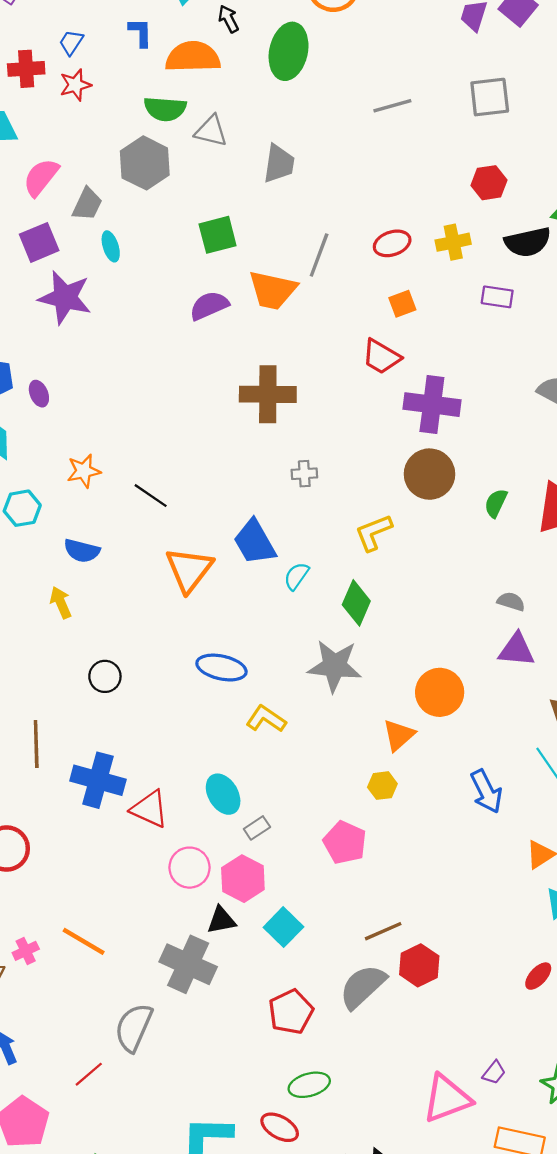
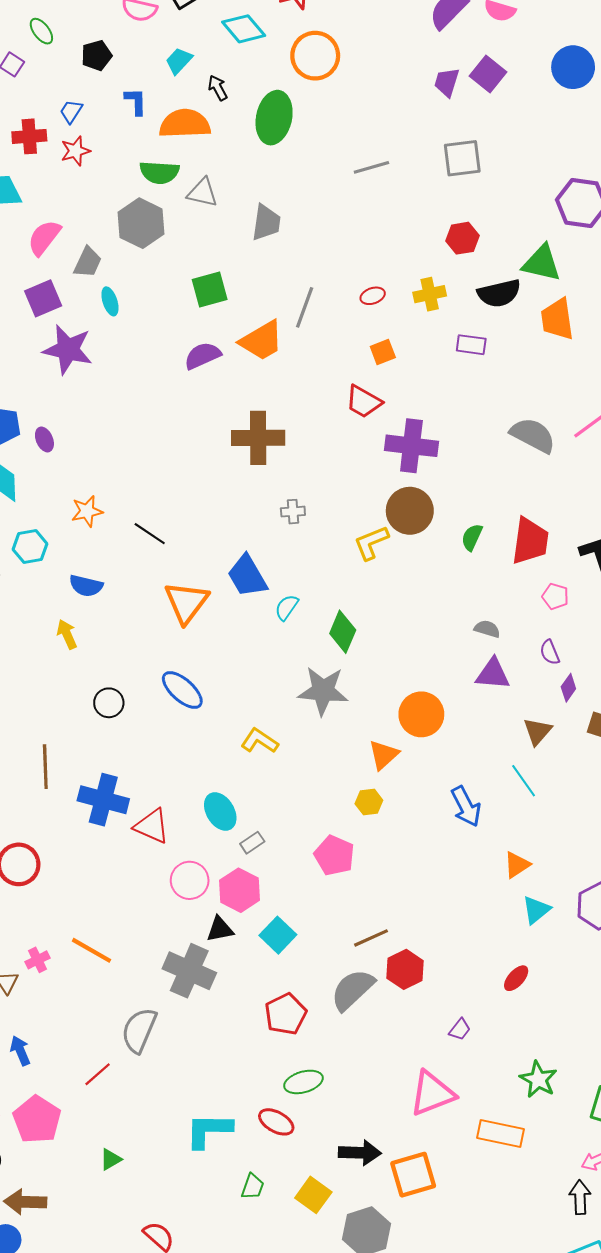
red ellipse: (392, 243) -> (373, 296), size x0.7
orange trapezoid: (273, 290) -> (262, 341), turned -42
yellow L-shape: (374, 532) -> (371, 543), moved
blue ellipse: (221, 668) -> (182, 690), moved, turned 30
purple trapezoid: (494, 1072) -> (460, 1029), moved

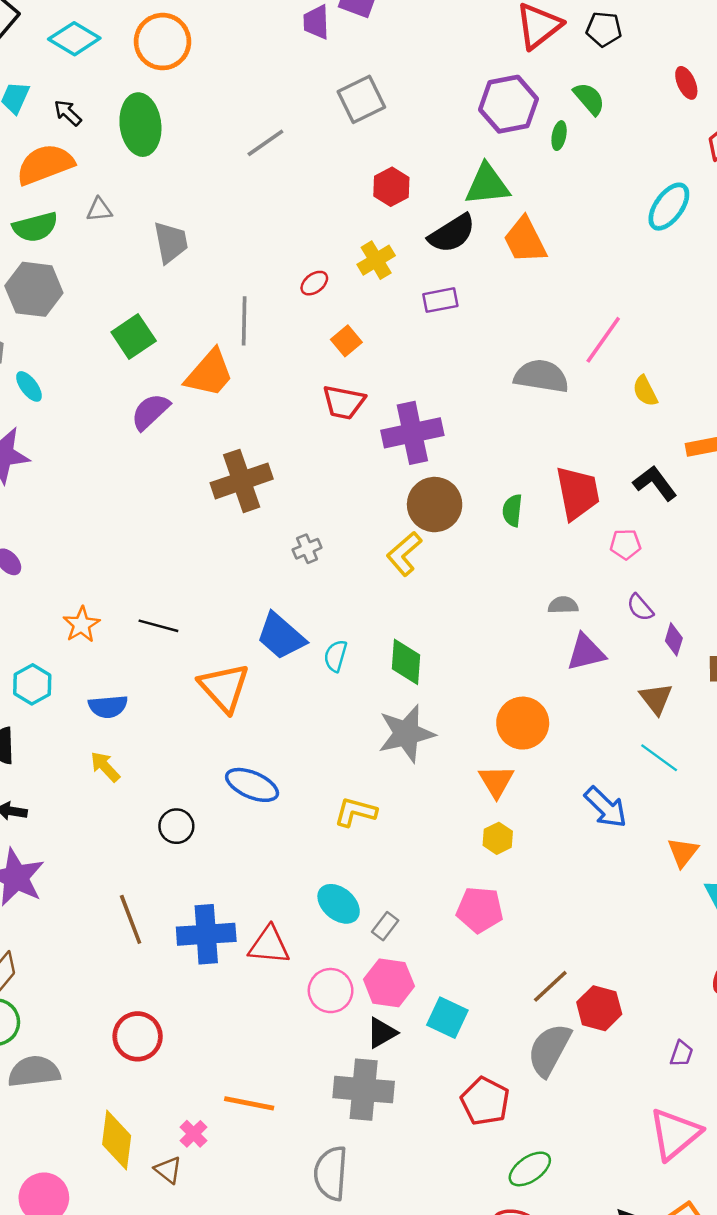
gray triangle: (202, 193) -> (99, 210), moved, size x0.7

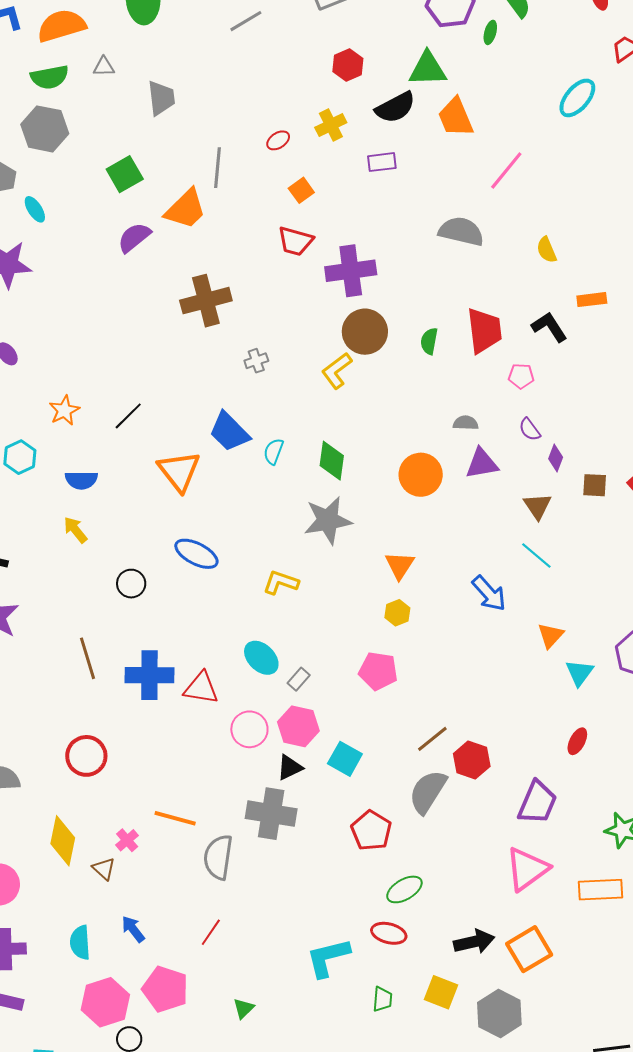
pink line: (603, 340) -> (506, 170), moved
black line: (158, 626) -> (128, 416), turned -64
orange circle: (523, 723) -> (421, 475), moved
purple trapezoid: (681, 1054) -> (537, 803), size x2.0
gray semicircle: (331, 1173) -> (218, 857), moved

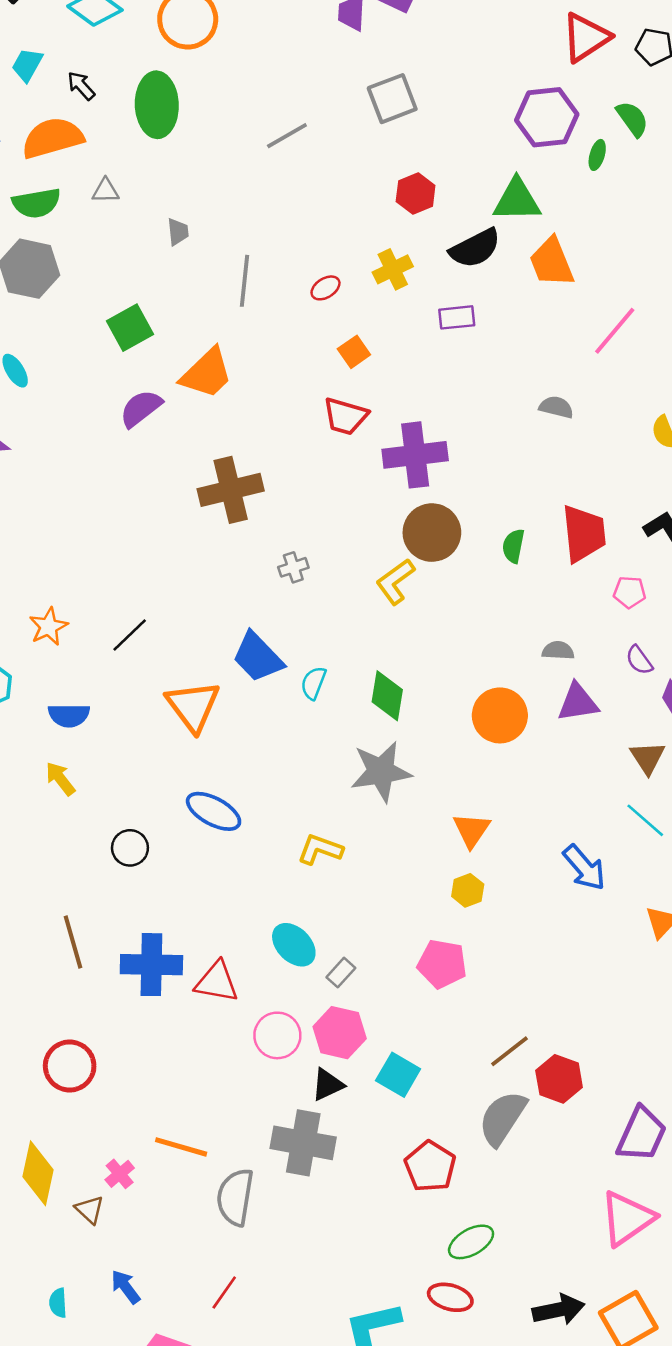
gray trapezoid: (161, 98) -> (178, 232), size x0.6
gray line: (218, 168) -> (245, 281), moved
gray semicircle: (461, 231) -> (556, 407), size x0.6
cyan semicircle: (80, 943) -> (58, 1303), size x0.7

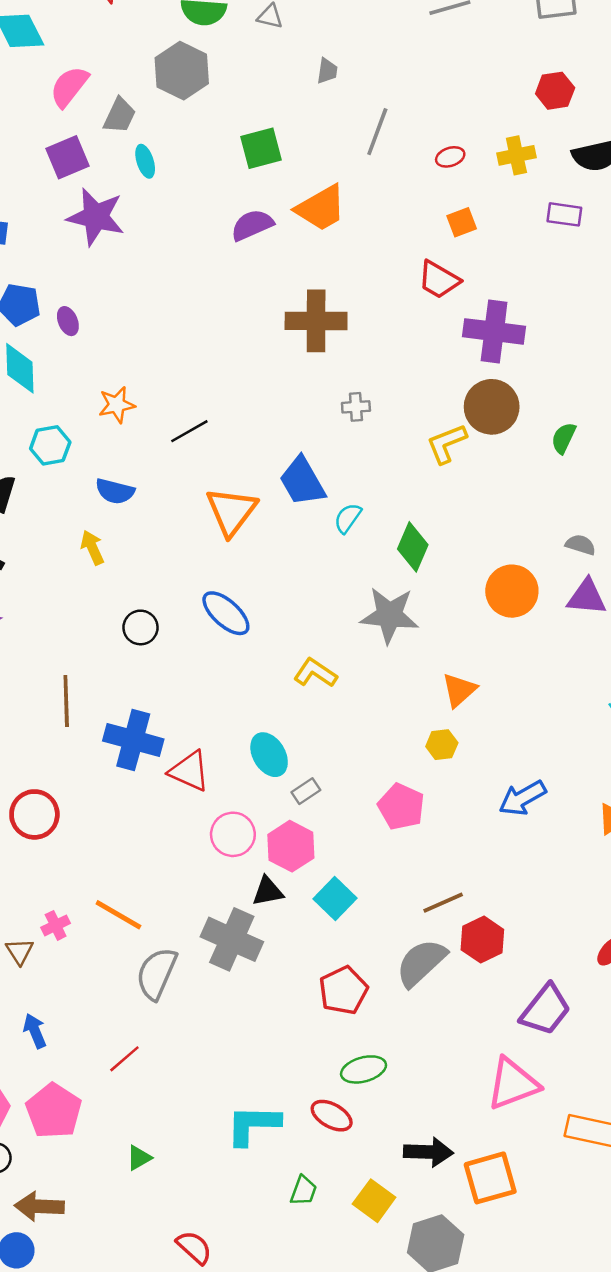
blue arrow: (584, 868) -> (522, 798), moved, turned 87

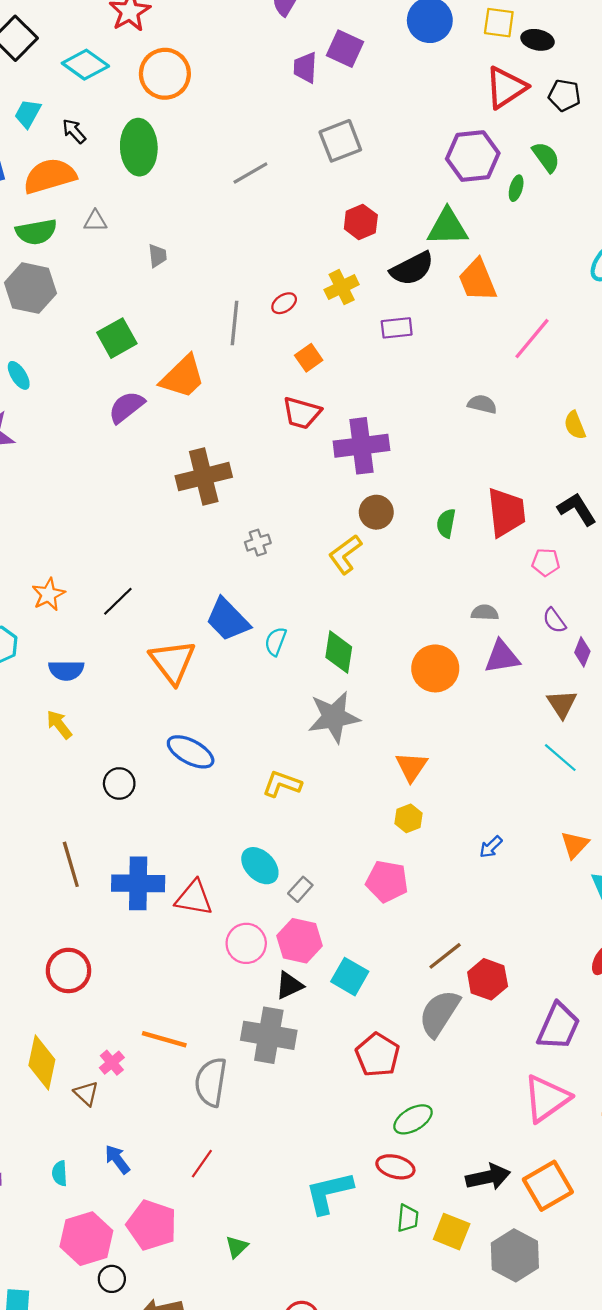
gray line: (377, 132) -> (235, 323), moved
brown circle: (492, 407) -> (376, 512), size x0.7
blue arrow: (522, 798) -> (491, 847), size x0.6
green trapezoid: (304, 1191) -> (408, 1218), moved

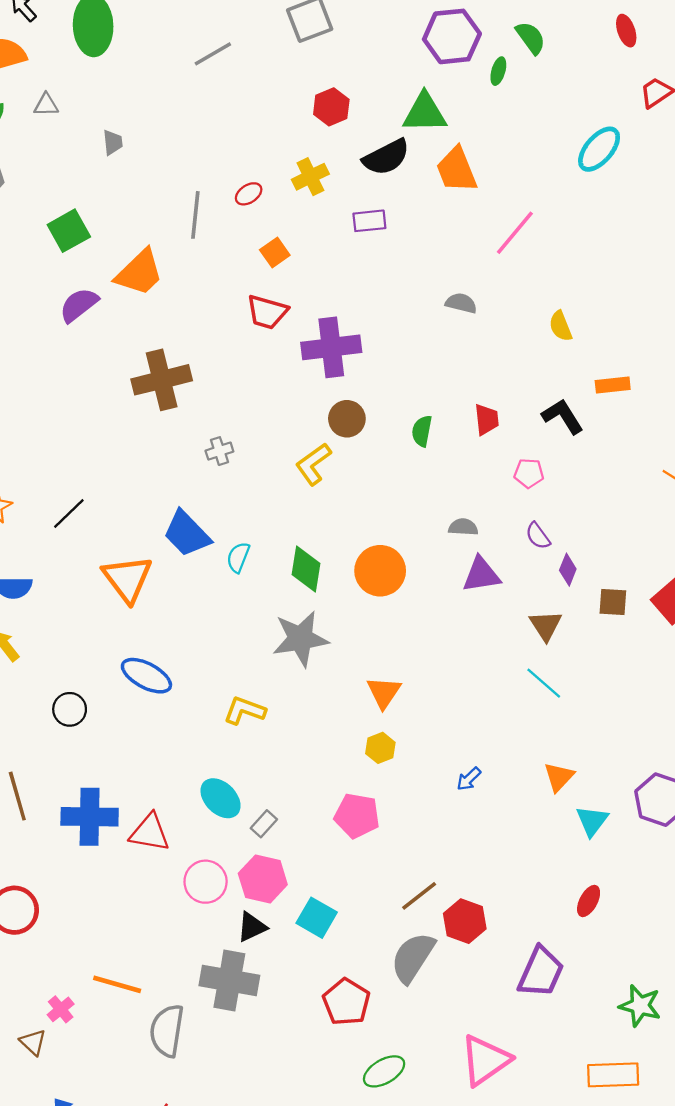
red trapezoid: (506, 512) -> (487, 419), size x0.6
orange circle: (435, 668) -> (380, 571), moved
pink triangle: (546, 1098) -> (485, 1060), moved

